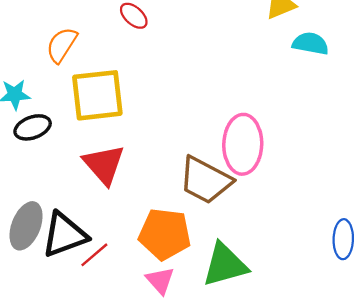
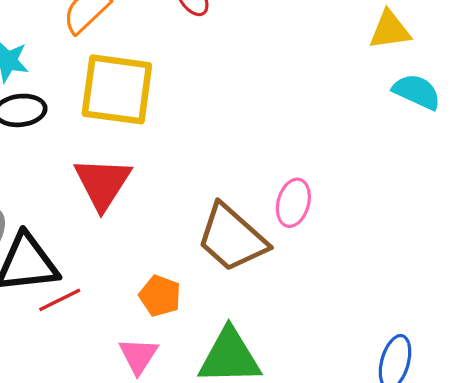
pink ellipse: (243, 144) -> (293, 203), size x0.6
orange pentagon: (165, 234) -> (160, 296), size x0.6

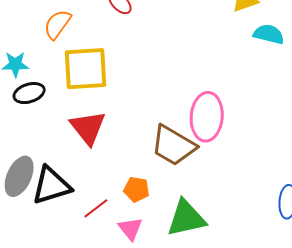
pink ellipse: (293, 203) -> (207, 117), size x1.6
red line: (60, 300) -> (96, 208), moved

